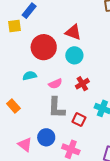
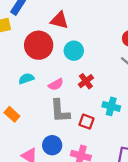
red triangle: (73, 32) -> (59, 20), moved

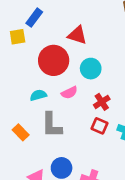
pink semicircle: (56, 84) -> (69, 93), moved
gray L-shape: (60, 111) -> (52, 125), moved
red square: (86, 122) -> (99, 126), moved

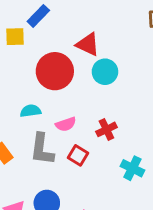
cyan circle: (91, 69) -> (105, 72), moved
pink semicircle: (69, 93) -> (66, 124), moved
red square: (99, 126) -> (78, 155), moved

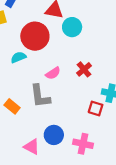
cyan semicircle: (31, 111) -> (18, 57), moved
red square: (78, 155) -> (96, 108), moved

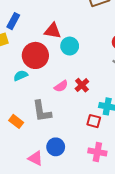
pink semicircle: (53, 73) -> (61, 86), moved
pink cross: (83, 144) -> (97, 152), moved

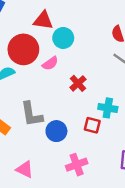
pink semicircle: (61, 86) -> (50, 63), moved
blue circle: (56, 147) -> (56, 131), moved
pink cross: (97, 152) -> (77, 165), moved, turned -30

